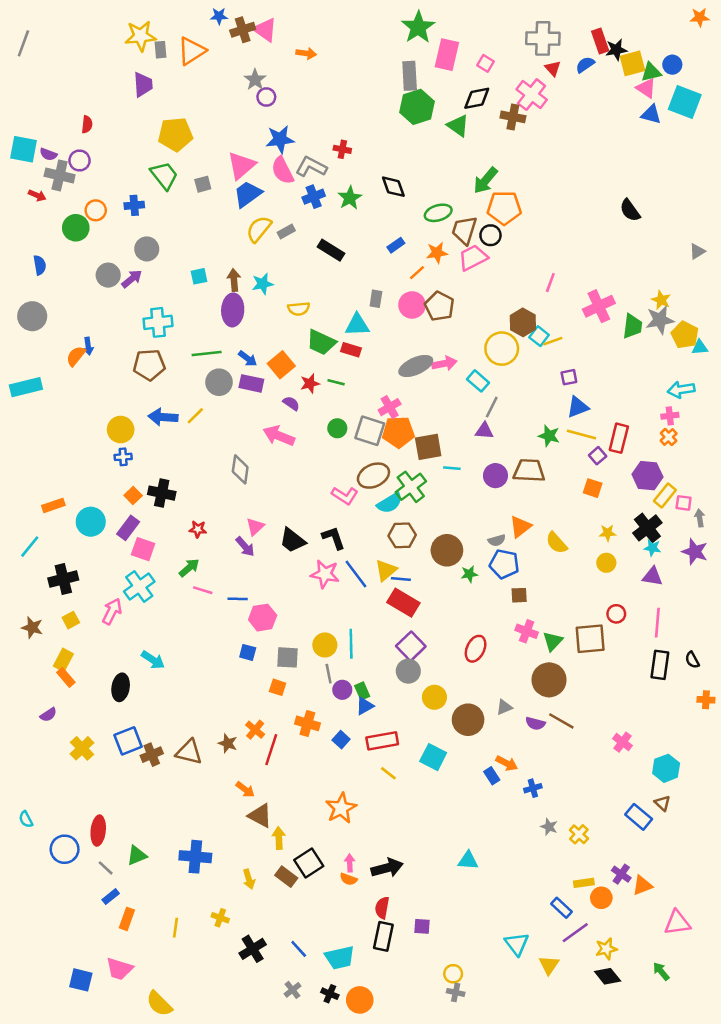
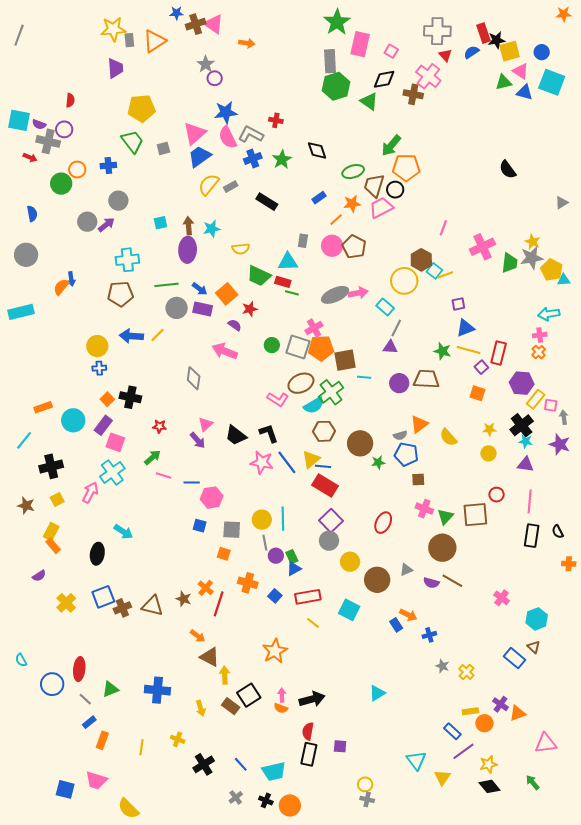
green triangle: (651, 72) -> (504, 82), moved
green line: (336, 382) -> (292, 293), moved
cyan triangle: (468, 860) -> (377, 693), turned -36

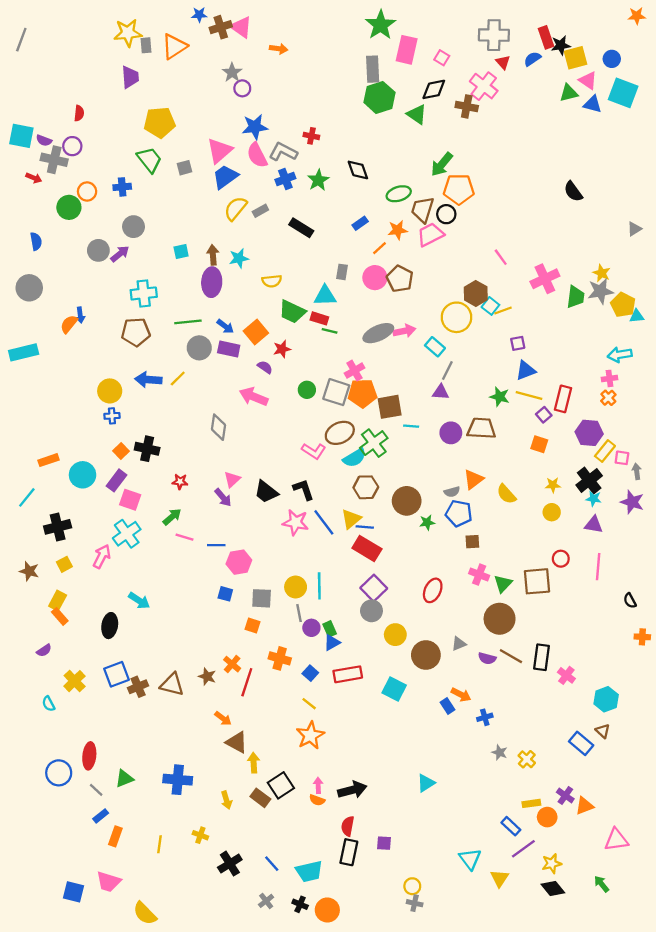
pink line: (443, 228) -> (501, 257), turned -56
black rectangle: (532, 536) -> (541, 657), moved
yellow line: (313, 623) -> (309, 704), moved
cyan semicircle: (21, 660) -> (49, 704), moved

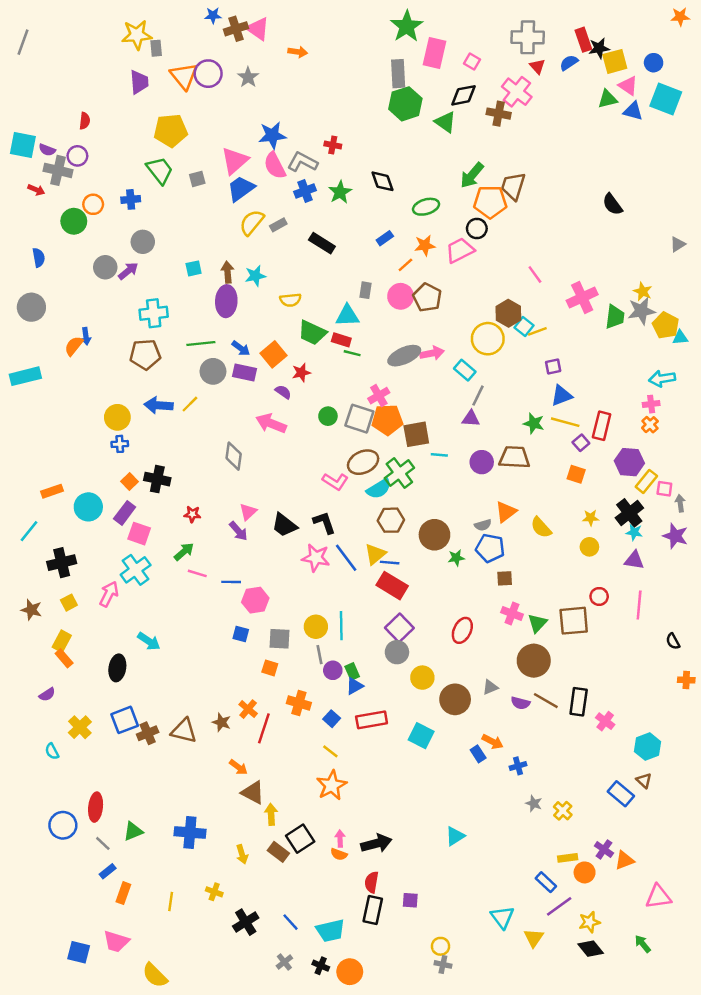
orange triangle: (174, 46) -> (184, 76), moved, turned -36
purple circle: (242, 88) -> (208, 74), moved, size x1.5
brown trapezoid: (422, 210) -> (513, 186), moved

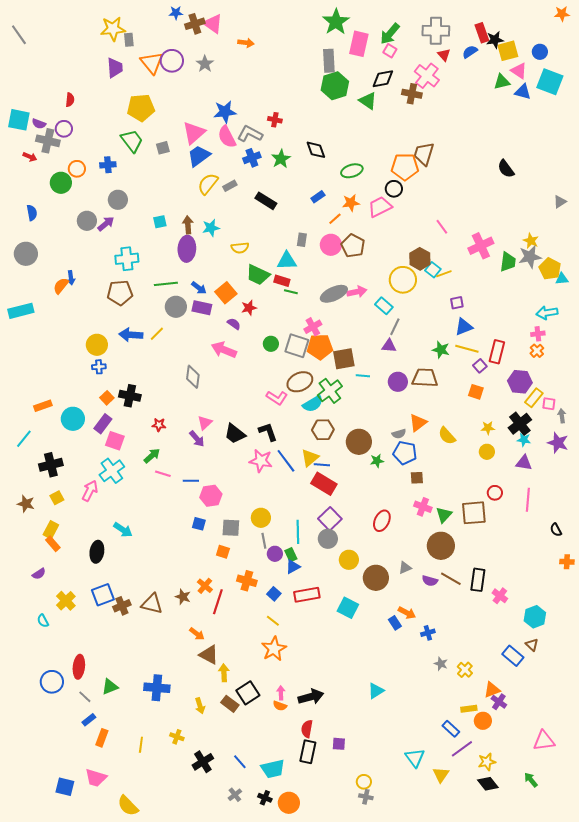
gray line: (23, 42) -> (19, 35), turned -55
green arrow: (472, 175) -> (390, 34), moved
cyan line: (341, 626) -> (298, 532), moved
orange triangle: (625, 860) -> (492, 690), moved

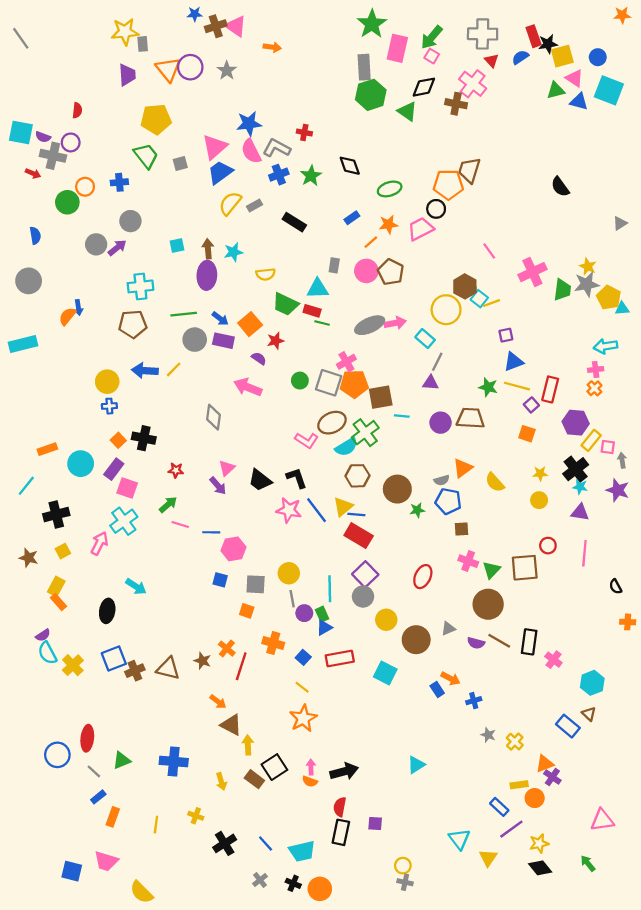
cyan semicircle: (43, 621) -> (47, 653), moved, size x1.5

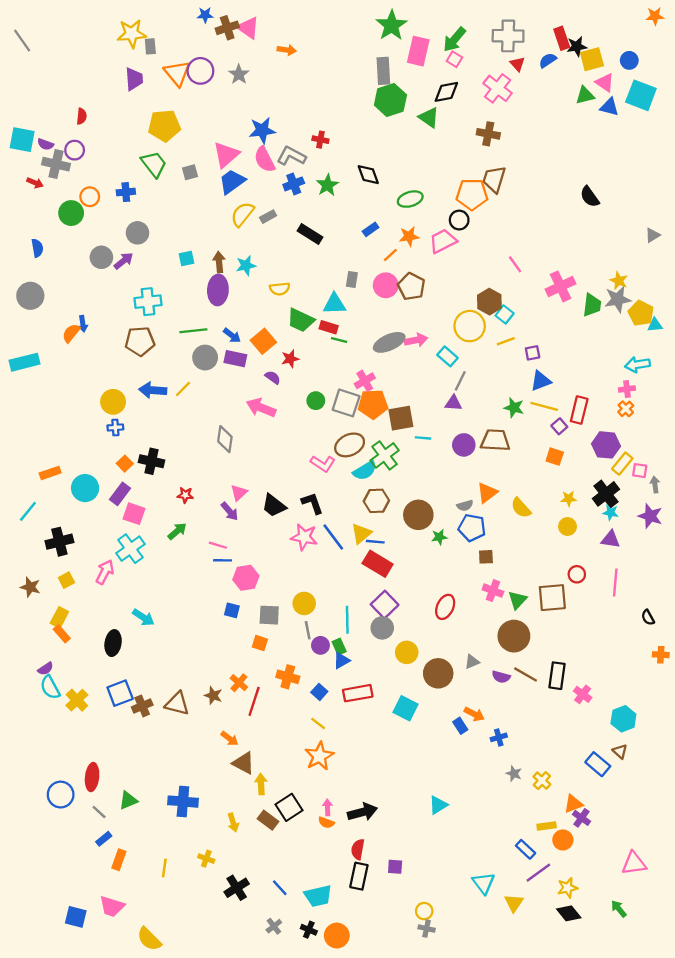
brown cross: (456, 104) -> (488, 134), moved
yellow line: (491, 303) -> (506, 341), moved
pink line: (180, 525) -> (218, 545), moved

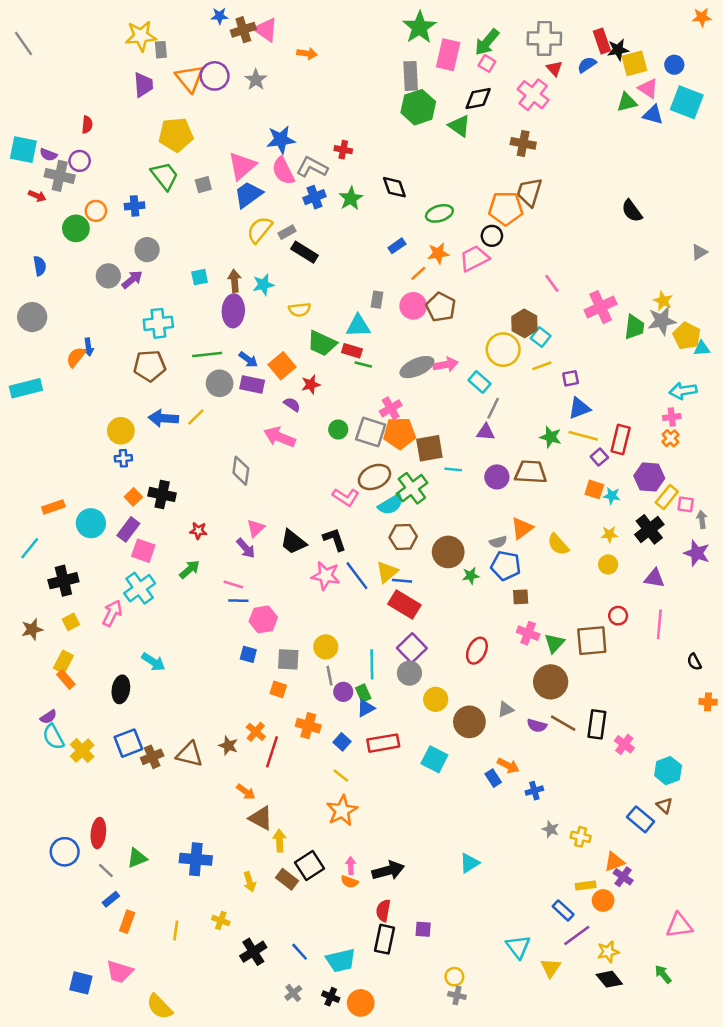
black rectangle: (310, 234) -> (305, 252), moved
cyan star: (611, 513) -> (612, 496), moved
brown star: (30, 587) -> (32, 629), turned -30
yellow cross: (542, 781) -> (581, 837), turned -30

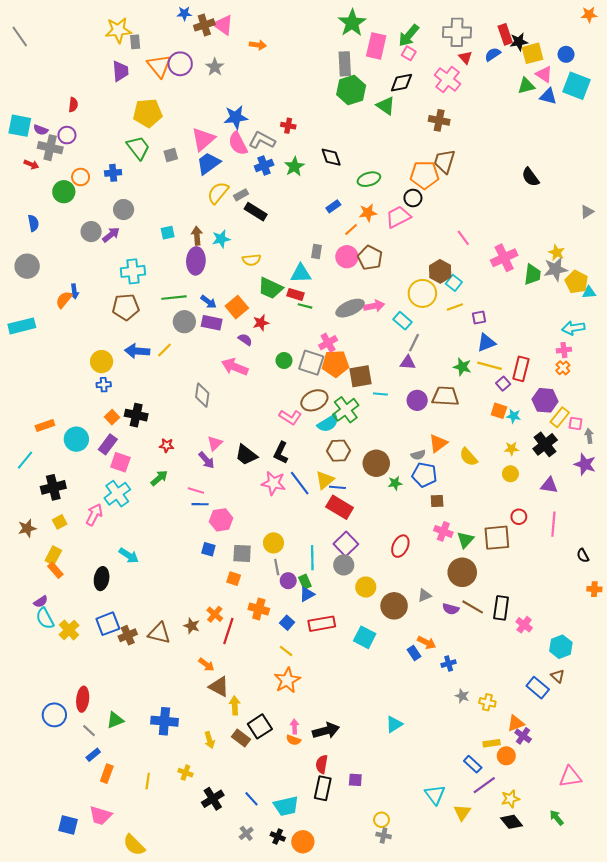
black L-shape: (334, 539) -> (281, 453), turned -135

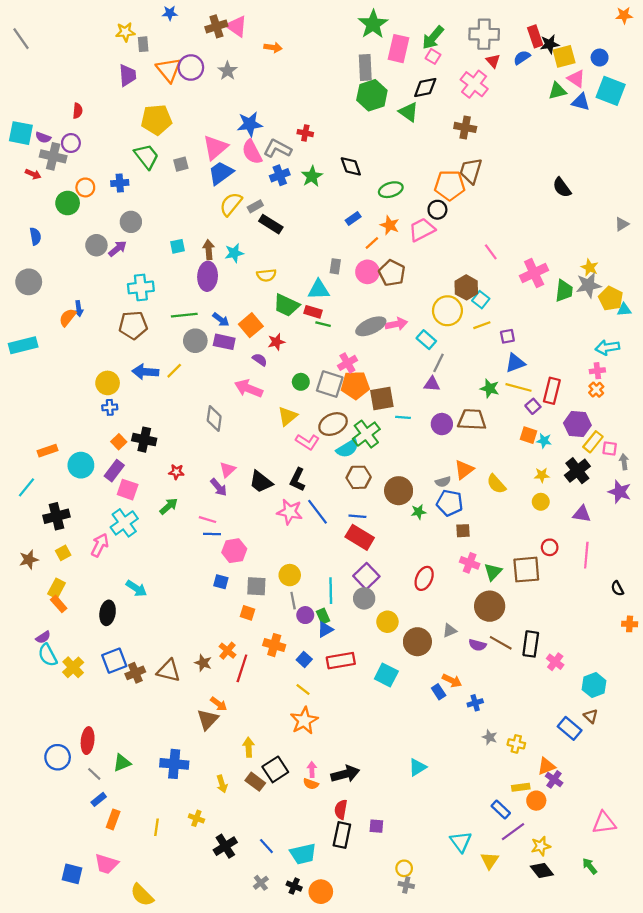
blue star: (184, 13) -> (170, 13), moved
yellow star: (118, 30) -> (125, 32), size x0.7
orange star: (368, 213) -> (390, 225), turned 30
yellow triangle: (325, 480) -> (287, 416), moved
brown triangle: (219, 687) -> (208, 719), moved, turned 45

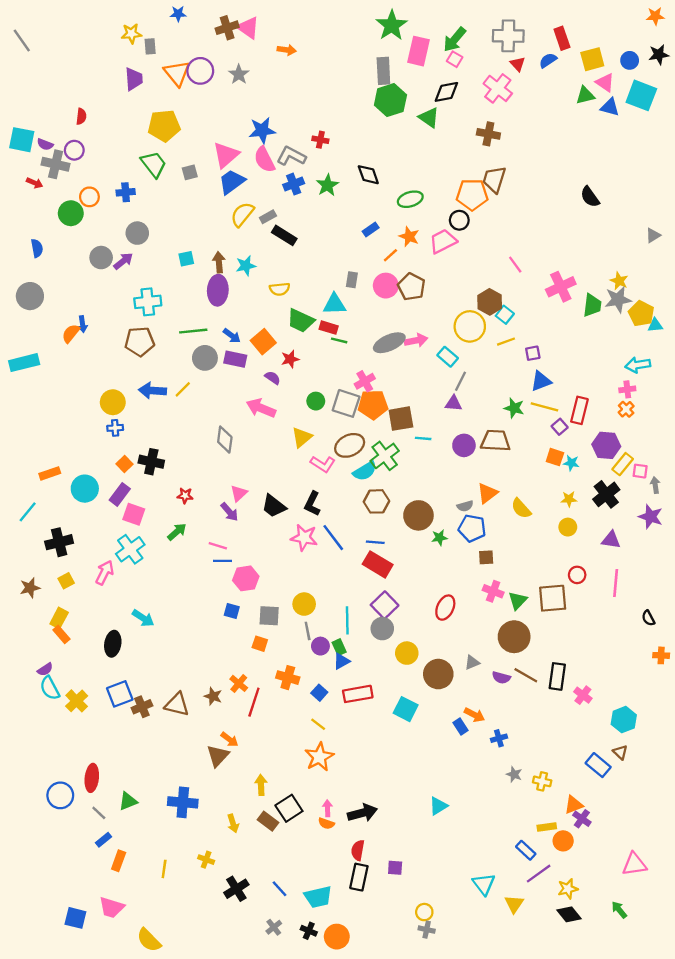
black star: (550, 44) -> (659, 55), moved

